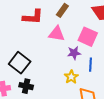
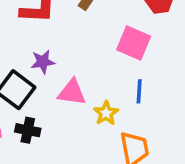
pink triangle: (57, 34) -> (72, 92), moved
purple star: (74, 53) -> (43, 62), moved

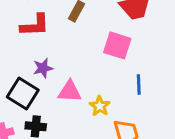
blue line: (139, 91) -> (139, 85), moved

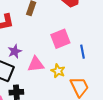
pink square: (117, 45) -> (60, 39), moved, turned -30

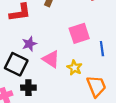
pink triangle: (36, 64) -> (51, 59), turned 36

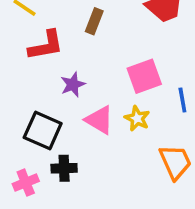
purple star: (29, 44) -> (73, 84), moved
yellow star: (74, 68) -> (137, 118), moved

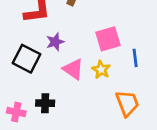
black square: (43, 130) -> (27, 59), moved
pink cross: (26, 183) -> (16, 112), turned 30

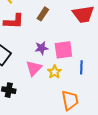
purple star: (55, 42) -> (42, 48), moved
pink triangle: (73, 69) -> (34, 68), turned 30

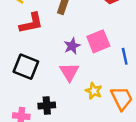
yellow star: (55, 72) -> (94, 91), moved

